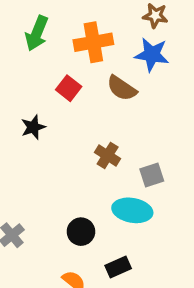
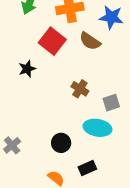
red square: (69, 88) -> (52, 41), size x1.5

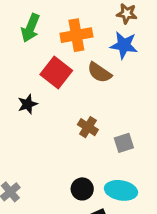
cyan ellipse: (97, 128) -> (121, 190), moved
black circle: (61, 143) -> (82, 189), moved

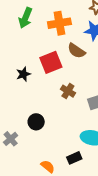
red square: (56, 73) -> (51, 62), moved, turned 30
black circle: (82, 189) -> (36, 122), moved

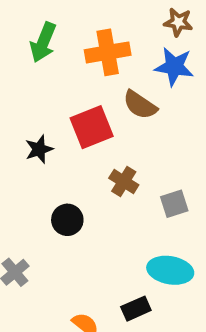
black circle: (36, 122) -> (67, 220), moved

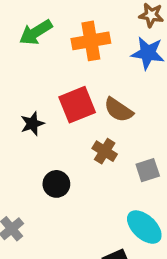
green arrow: (43, 42) -> (36, 32), turned 36
brown semicircle: (140, 105) -> (118, 110), moved
cyan ellipse: (170, 270) -> (144, 227), turned 33

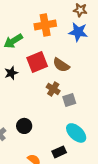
green arrow: (36, 32) -> (13, 41), moved
gray square: (148, 170) -> (69, 100), moved
black circle: (56, 184) -> (24, 126), moved

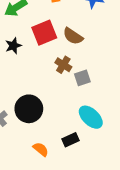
black circle: (24, 126) -> (29, 109), size x1.5

